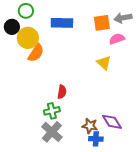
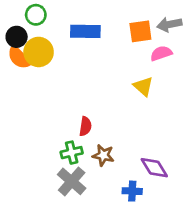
orange semicircle: (36, 53) -> (19, 57), moved, turned 102
brown star: (90, 126) -> (103, 155), moved

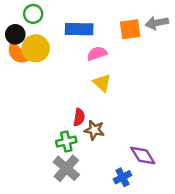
pink semicircle: (161, 53) -> (97, 53), moved
yellow triangle: (143, 86) -> (102, 83), moved
brown star: (103, 155) -> (94, 130), moved
blue cross: (132, 191) -> (122, 177), turned -30

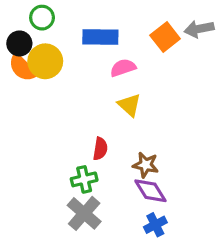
orange square: (130, 29) -> (165, 37), turned -30
brown star: (94, 130) -> (146, 165), moved
purple diamond: (143, 156) -> (150, 191), moved

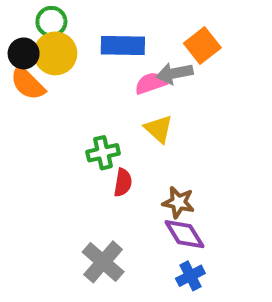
gray arrow: (199, 29) -> (175, 73), moved
yellow circle: (45, 61) -> (55, 53), moved
green cross: (84, 179) -> (103, 153), moved

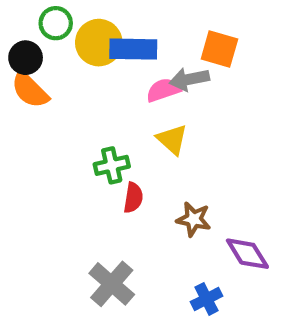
orange square: (202, 45) -> (219, 49), turned -36
yellow circle: (55, 53) -> (99, 43), moved
purple diamond: (184, 234) -> (247, 254), moved

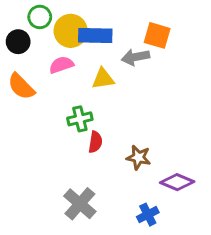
orange semicircle: (30, 90) -> (21, 86), moved
pink semicircle: (163, 90) -> (61, 65), moved
yellow triangle: (172, 140) -> (103, 79), moved, turned -50
purple diamond: (247, 254) -> (177, 182), turned -36

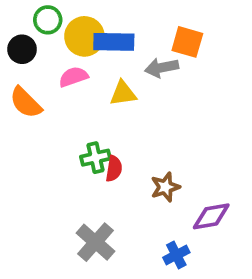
green cross: (80, 119) -> (95, 158), moved
brown star: (139, 157) -> (165, 187), turned -30
purple diamond: (177, 182) -> (211, 216), turned -32

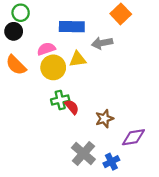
green circle: (48, 20) -> (21, 13), moved
yellow circle: (84, 36) -> (53, 67), moved
orange square: (187, 42) -> (121, 14), moved, turned 30
red semicircle: (114, 169) -> (72, 107), turned -49
gray cross: (95, 242) -> (83, 154), moved

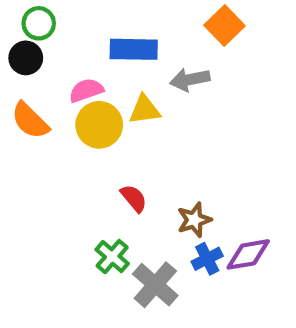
green cross: (60, 100) -> (112, 257), moved, turned -36
blue cross: (111, 162) -> (207, 259), moved

